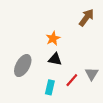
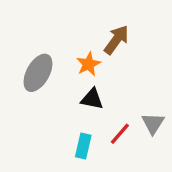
brown arrow: (86, 18) -> (116, 40), moved
gray ellipse: (23, 66) -> (38, 73), moved

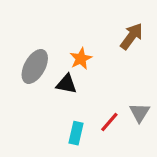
brown arrow: (116, 40) -> (132, 36), moved
black triangle: (92, 99) -> (66, 84), moved

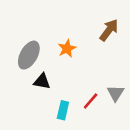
black triangle: (66, 84) -> (42, 81), moved

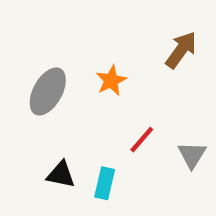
black triangle: (42, 81) -> (61, 175), moved
red line: (91, 101) -> (142, 140), moved

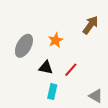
gray triangle: (192, 155) -> (96, 96), moved, turned -32
black triangle: (61, 175) -> (46, 68), moved

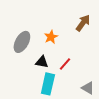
cyan rectangle: (52, 92) -> (48, 84), size x1.5

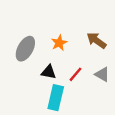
brown arrow: (83, 23) -> (96, 41), moved, turned -90
gray triangle: (88, 88) -> (102, 74), moved

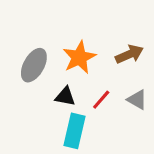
brown arrow: (96, 41) -> (129, 54), turned 120
orange star: (59, 43) -> (79, 57), size x1.5

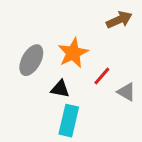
brown arrow: (129, 54) -> (119, 20), moved
red line: (101, 100) -> (102, 76), moved

